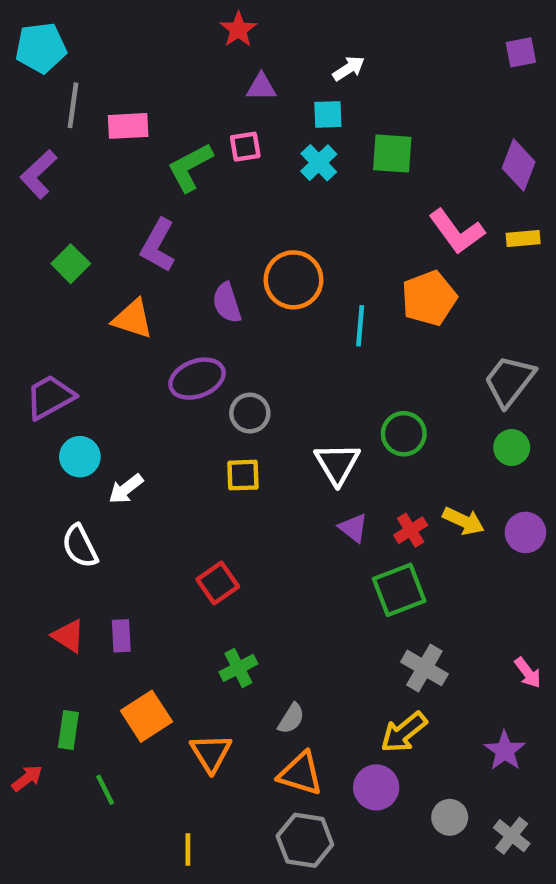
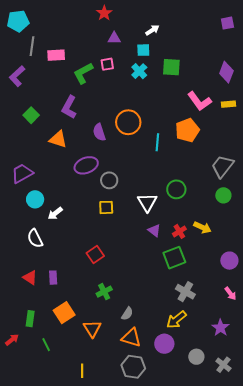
purple circle: (525, 532) -> (229, 261), moved

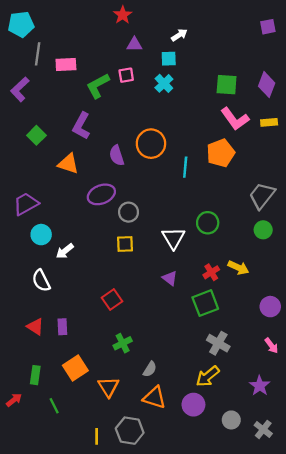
green square: (171, 67) -> (227, 85), moved
purple triangle: (154, 230) -> (170, 278), moved
gray hexagon: (133, 367) -> (130, 431), moved

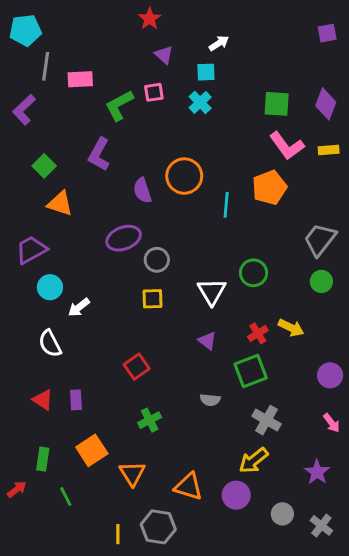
purple triangle: (134, 44) -> (164, 55), turned 42
orange triangle: (68, 164) -> (60, 203), moved
gray semicircle: (150, 369) -> (210, 400), moved, turned 63

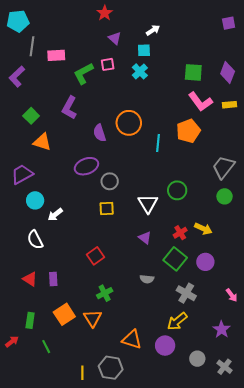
green square: (251, 371) -> (175, 259), turned -30
purple circle: (330, 375) -> (205, 262), moved
orange triangle: (132, 473) -> (93, 318), moved

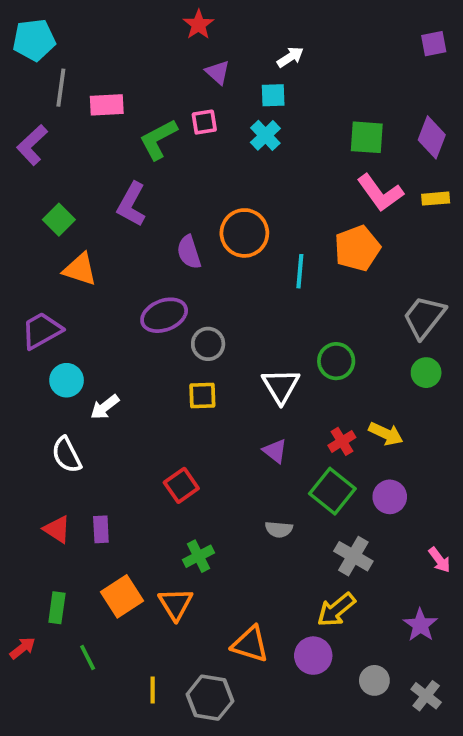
yellow line: (82, 373) -> (153, 690), moved

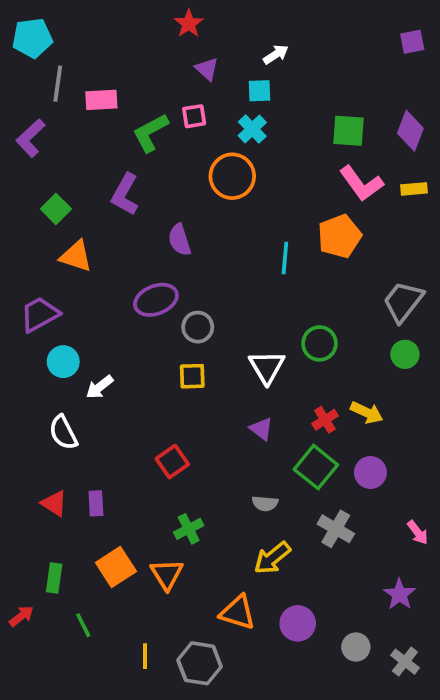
orange circle: (244, 233) -> (232, 176), moved
yellow arrow: (336, 610) -> (272, 558), moved

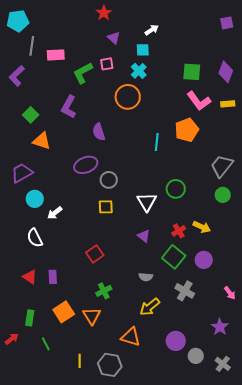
purple circle: (298, 623) -> (176, 341), moved

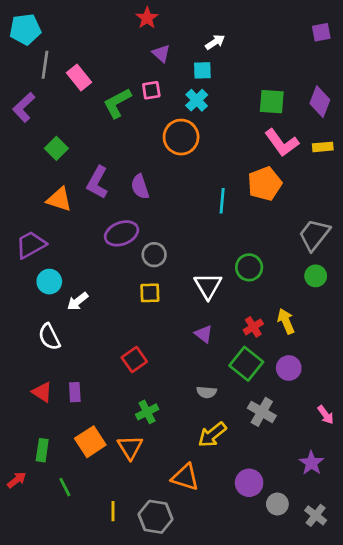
pink rectangle: (56, 55) -> (79, 78), turned 54
purple L-shape: (69, 107) -> (97, 182), moved
green square: (31, 115) -> (56, 148), moved
yellow arrow: (202, 227) -> (286, 321), turned -138

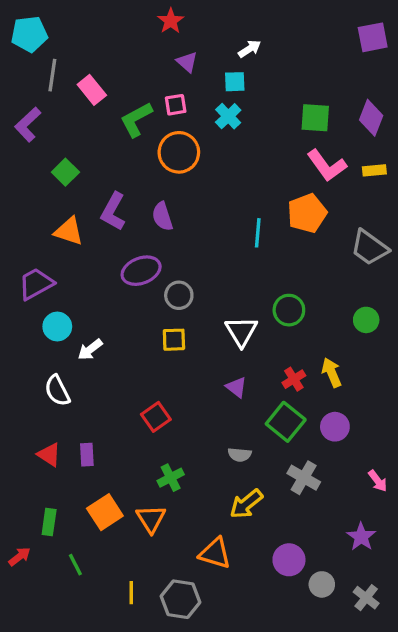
purple square: (321, 32) -> (373, 37), size x1.4
orange circle: (181, 137) -> (179, 152), moved
gray trapezoid: (314, 235) -> (369, 248), moved, turned -92

